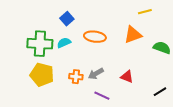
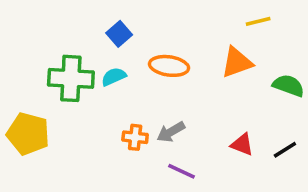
yellow pentagon: (42, 75) -> (28, 134), moved
red triangle: (127, 77) -> (242, 144), moved
black line: (160, 92) -> (285, 150), moved

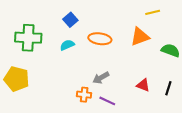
green cross: (71, 78) -> (28, 38), moved
orange cross: (135, 137) -> (84, 95), moved
black line: (285, 150) -> (168, 88), turned -40

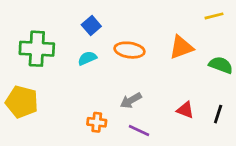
yellow line: (153, 12) -> (214, 16), moved
orange cross: (84, 95) -> (97, 122), moved

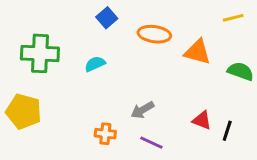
blue square: (91, 26) -> (107, 18), moved
orange triangle: (181, 47) -> (197, 52), turned 35
orange ellipse: (129, 50) -> (154, 34), moved
black line: (218, 114) -> (227, 131), moved

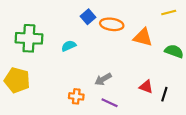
blue square: (107, 18) -> (88, 17), moved

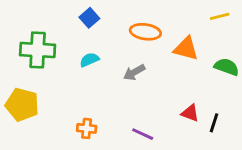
blue square: (88, 17) -> (89, 18), moved
gray arrow: (103, 79) -> (134, 72), moved
orange cross: (76, 96) -> (87, 128), moved

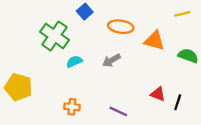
blue square: (89, 18) -> (85, 12), moved
green cross: (38, 50) -> (55, 36), moved, turned 32
cyan semicircle: (89, 60) -> (74, 62), moved

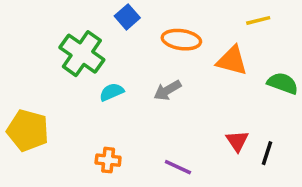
yellow line: (182, 14) -> (258, 20), moved
red triangle: (158, 94) -> (237, 141), turned 35

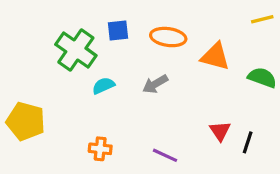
blue square: (127, 17) -> (118, 31), moved, turned 35
yellow line: (258, 20) -> (262, 19), moved

